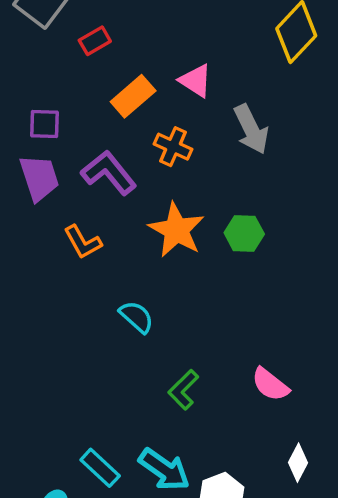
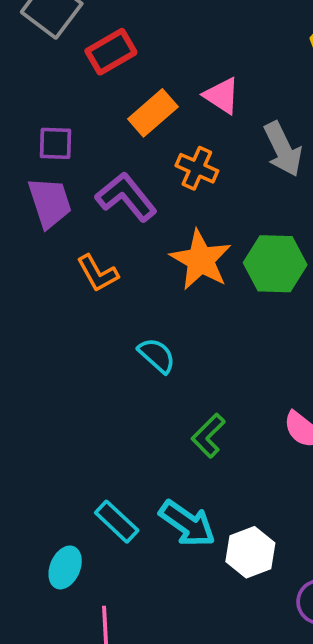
red rectangle: (95, 41) -> (111, 52), size x1.4
green hexagon: (244, 233) -> (275, 264), size x1.4

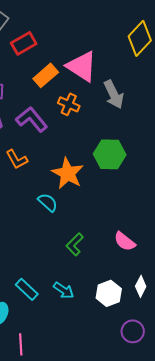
pink triangle: (222, 96) -> (82, 66), size x1.6
orange star: (201, 260) -> (68, 173), moved
cyan arrow: (187, 524) -> (64, 290), size x0.7
white hexagon: (250, 552) -> (109, 293), moved

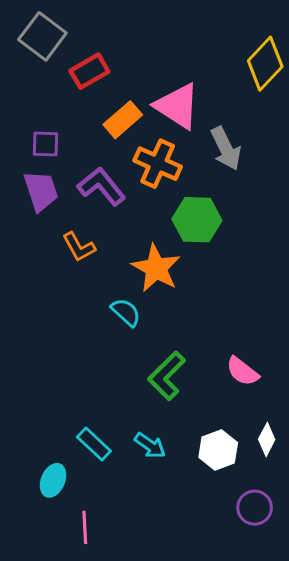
orange cross: (69, 104) -> (158, 164), size x1.4
green hexagon: (110, 154) -> (197, 220), moved
green L-shape: (75, 244) -> (167, 376), size x1.4

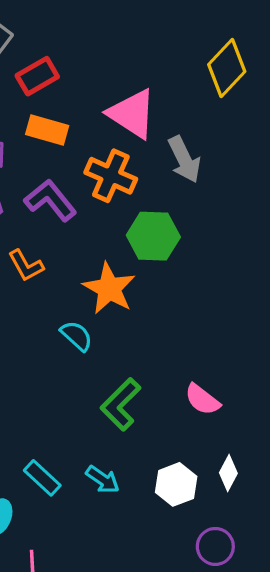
orange rectangle: (123, 120) -> (47, 130), moved, turned 57

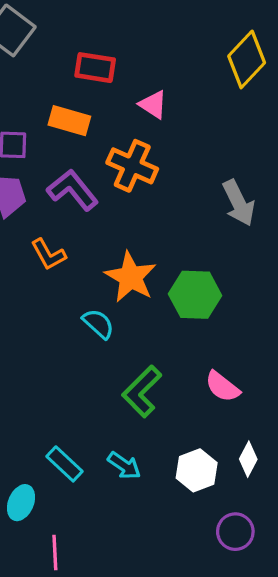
red rectangle: (37, 76) -> (95, 68), moved, turned 39
pink triangle: (132, 114) -> (153, 105), size x0.6
gray arrow: (184, 159) -> (239, 203), moved
green hexagon: (153, 236) -> (195, 295), moved

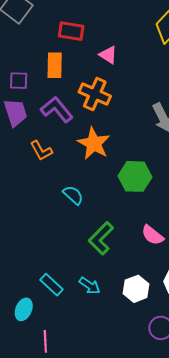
orange rectangle: (69, 121) -> (55, 65), turned 75
orange star: (131, 277) -> (94, 143), moved

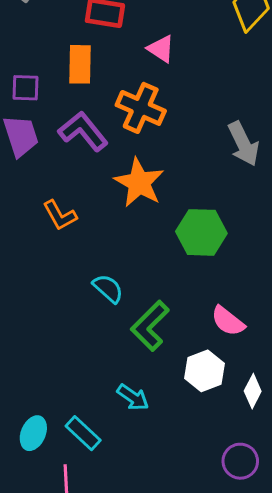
orange L-shape: (41, 151) -> (60, 215), moved
cyan semicircle: (73, 195) -> (108, 288), moved
cyan rectangle: (52, 285) -> (83, 433), moved
white hexagon: (136, 289) -> (204, 371), moved

